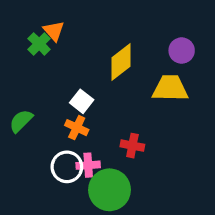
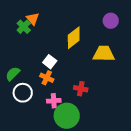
purple circle: (182, 51) -> (111, 21), moved
white circle: (67, 167) -> (23, 93), moved

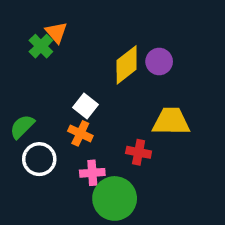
purple circle: (111, 21) -> (159, 62), moved
yellow trapezoid: (104, 54) -> (171, 121), moved

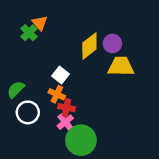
yellow trapezoid: (171, 121) -> (121, 66), moved
red cross: (139, 152) -> (66, 108), moved
pink cross: (92, 173) -> (65, 122), turned -35

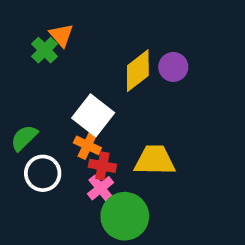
yellow trapezoid: (121, 66) -> (155, 160), moved
white square: (60, 75) -> (93, 115), size x1.5

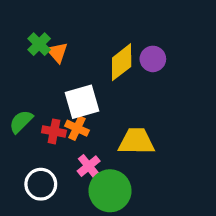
orange triangle: (61, 35) -> (57, 52), moved
white square: (93, 115) -> (82, 102), turned 36
red cross: (102, 166) -> (54, 131), moved
white circle: (43, 173) -> (41, 184), moved

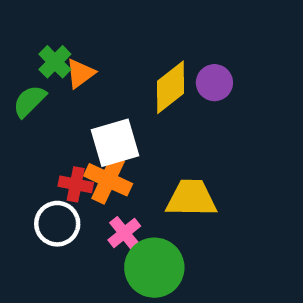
orange triangle: (57, 52) -> (80, 73), turned 35
green semicircle: (21, 122) -> (29, 101), moved
orange cross: (77, 128) -> (108, 180), size x1.4
white circle: (41, 184) -> (57, 224), moved

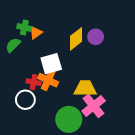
green cross: (55, 62) -> (24, 27), turned -32
pink cross: (124, 233) -> (94, 106), moved, size x1.6

